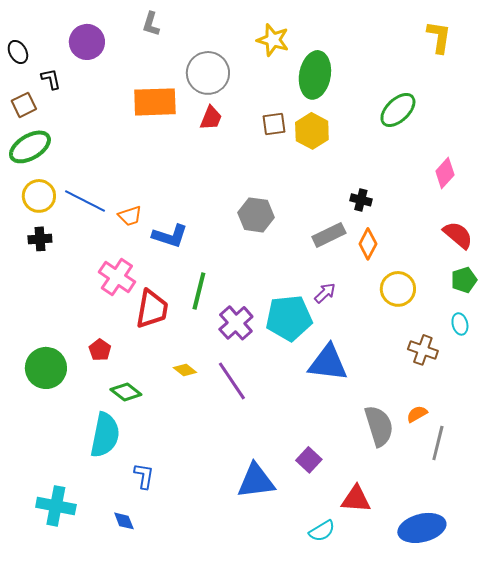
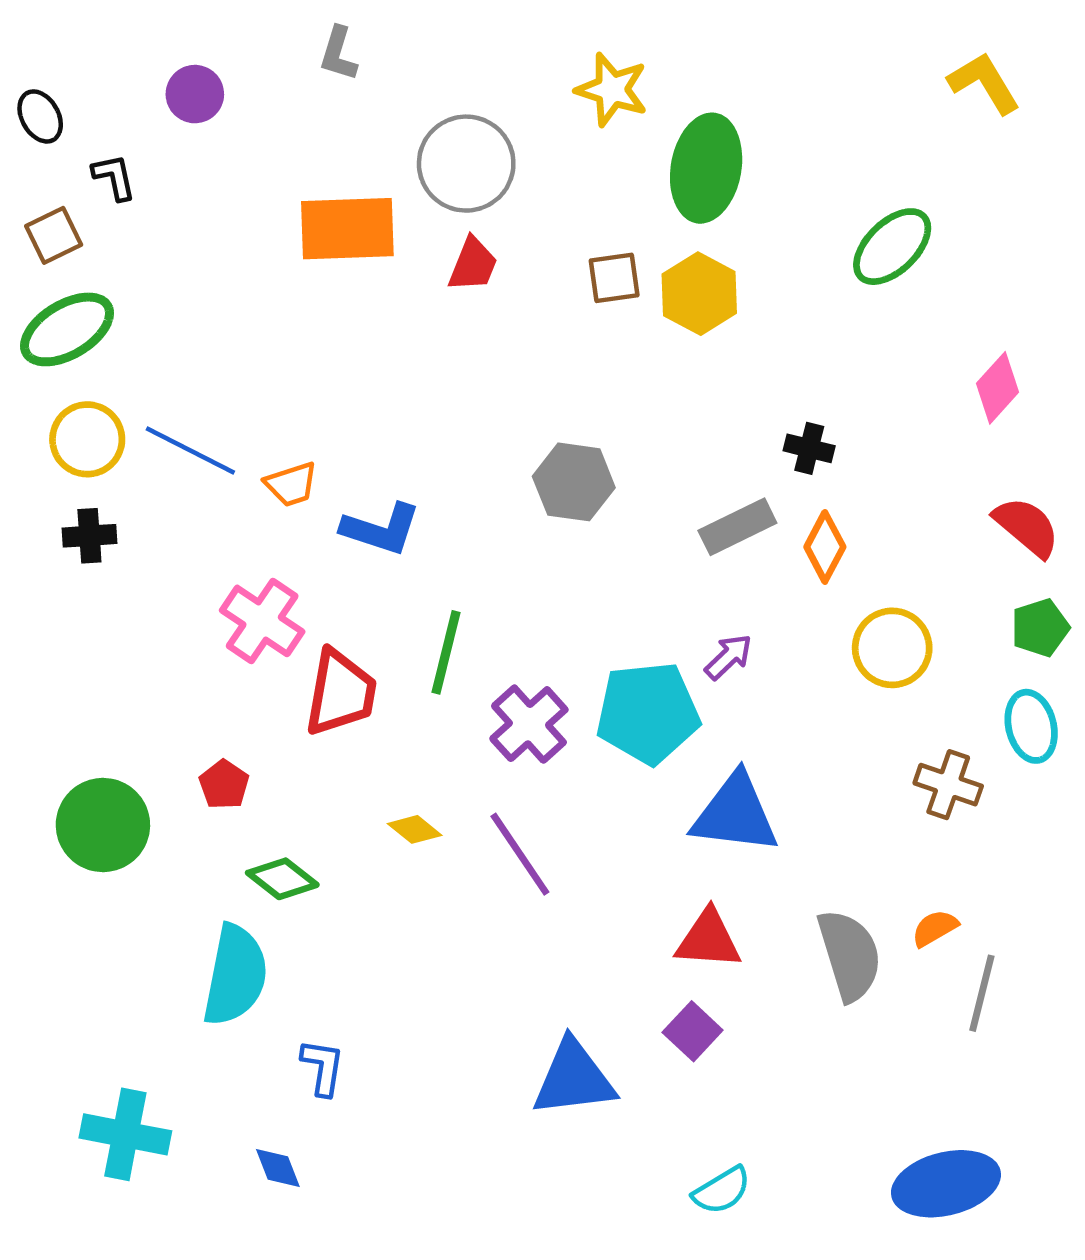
yellow L-shape: (439, 37) -> (984, 83), turned -40
purple circle: (87, 42) -> (195, 94), size x0.7
cyan ellipse: (460, 324) -> (1031, 726), size x1.4
red triangle: (356, 499) -> (708, 939), moved

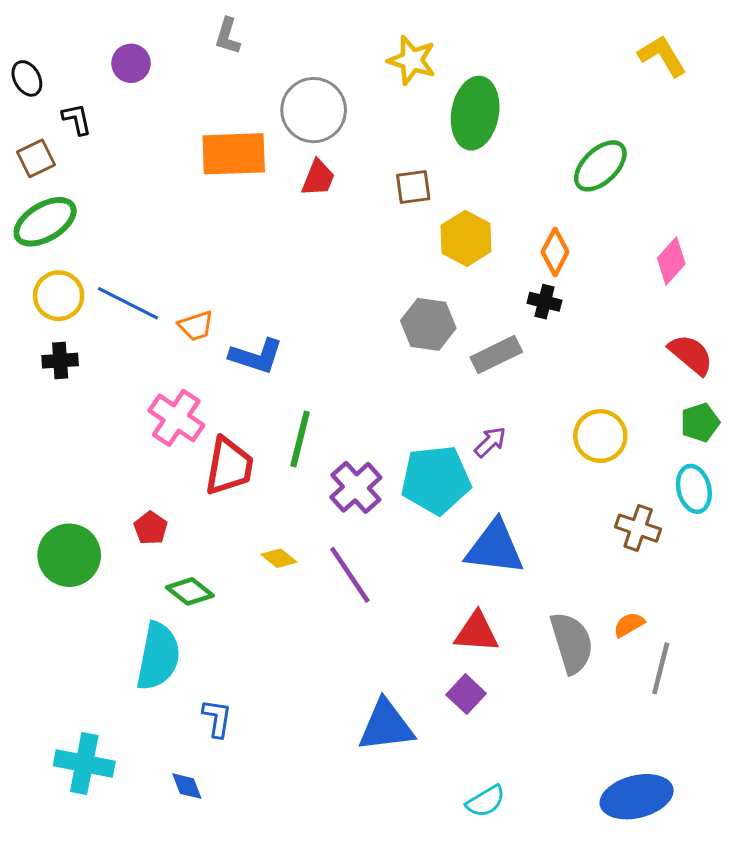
yellow hexagon: (699, 294) -> (466, 238), moved
gray hexagon: (574, 482) -> (428, 324), moved
orange diamond: (825, 547) -> (555, 252), moved

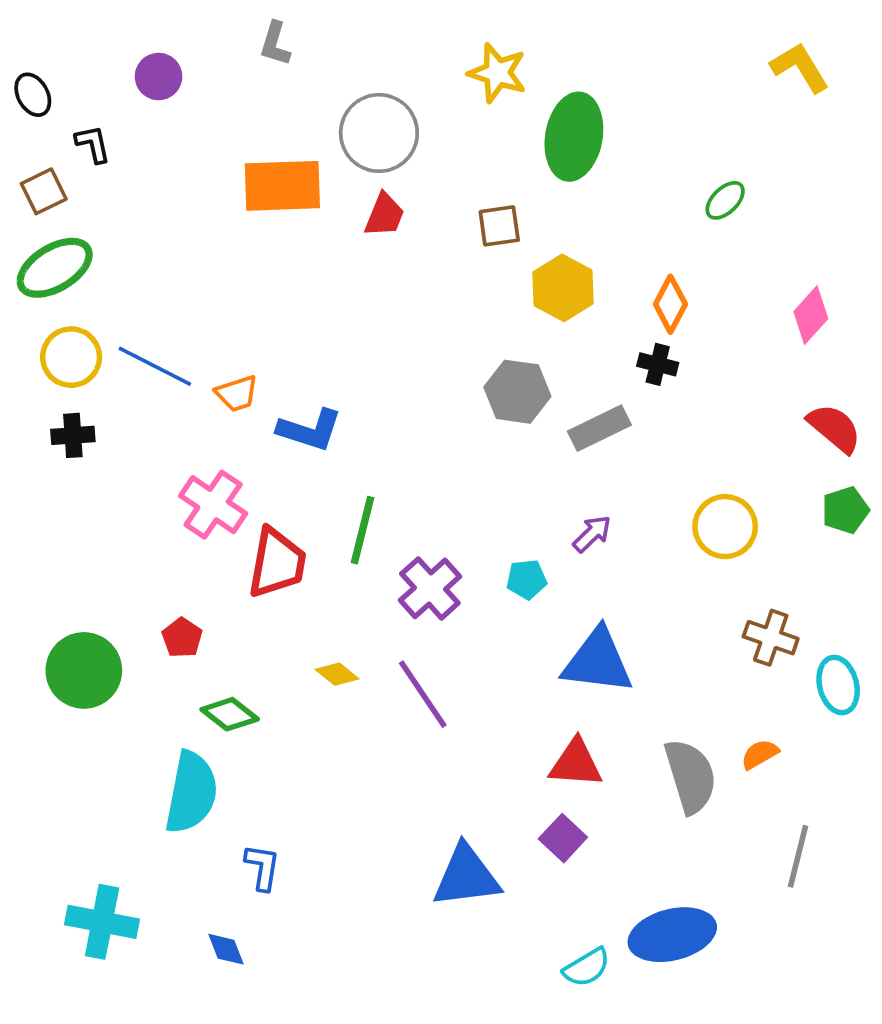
green ellipse: (600, 166) -> (725, 200), size x0.6
cyan pentagon: (436, 480) -> (527, 579), size x0.5
cyan ellipse: (694, 489) -> (838, 685), moved
gray line: (661, 668) -> (798, 856), moved
blue ellipse: (637, 797) -> (672, 935), moved

